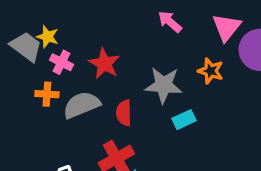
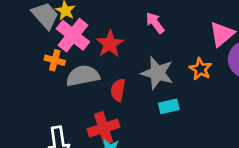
pink arrow: (170, 22) -> (155, 23), moved
pink cross: (61, 62) -> (73, 35), size x1.6

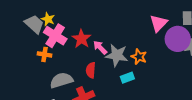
pink arrow: (155, 23) -> (100, 47), moved
orange star: (200, 69) -> (139, 57), moved
gray semicircle: (83, 76) -> (61, 80), moved

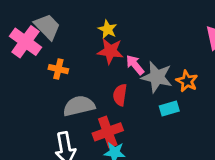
yellow star: (48, 19) -> (108, 29), moved
pink cross: (55, 36) -> (25, 42), moved
red star: (81, 39) -> (110, 51), turned -30

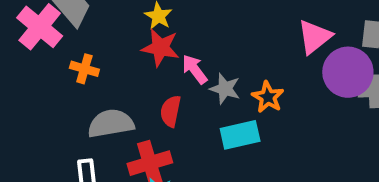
gray star: (157, 77) -> (225, 89), size x0.7
cyan rectangle: (169, 109) -> (240, 135), size x1.4

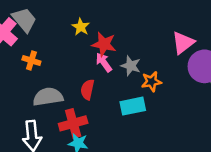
red star: (160, 48) -> (104, 44), moved
gray star: (225, 89) -> (131, 66), moved
orange star: (268, 97) -> (151, 82), turned 30

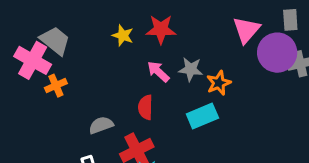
red star: (104, 44) -> (161, 29), moved
orange cross: (31, 61) -> (56, 86), moved, turned -30
gray semicircle: (48, 97) -> (101, 125), size x0.7

